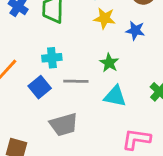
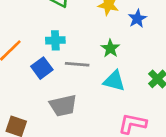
blue star: (135, 31) -> (137, 19), turned 30

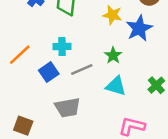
blue star: (137, 19) -> (139, 28), size x1.5
gray line: (77, 64) -> (82, 69), turned -30

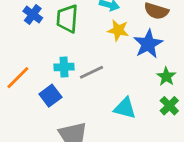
green star: (113, 55) -> (166, 76), moved
gray line: (82, 69) -> (92, 72), moved

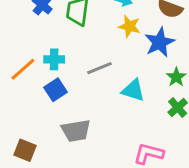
cyan cross: (64, 67) -> (54, 59), moved
cyan triangle: (125, 108) -> (133, 90), moved

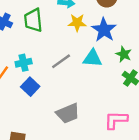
cyan triangle: (133, 90) -> (92, 58), moved
gray trapezoid: (76, 131) -> (68, 113), moved

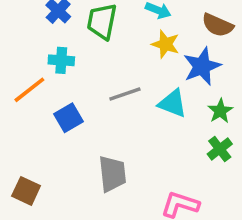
cyan cross: (24, 63) -> (61, 60), moved
gray trapezoid: (68, 113) -> (112, 174), turned -90

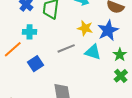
yellow star: (166, 44) -> (85, 28), moved

